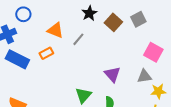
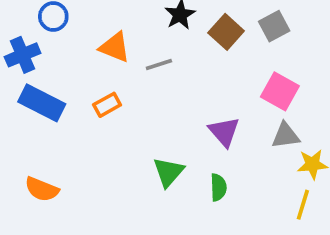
gray line: (78, 39) -> (159, 64), turned 32
pink square: (153, 52) -> (280, 91), moved
orange rectangle: (46, 53) -> (107, 105), moved

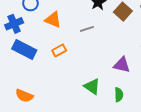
orange triangle: (115, 47) -> (53, 20), moved
purple triangle: (224, 132) -> (122, 65), turned -36
green triangle: (168, 172) -> (92, 86), turned -36

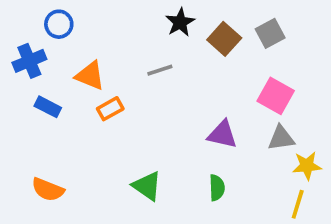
orange triangle: (53, 20) -> (90, 76), moved
blue rectangle: (24, 49) -> (48, 107), size x0.6
green triangle: (92, 86) -> (147, 186), moved

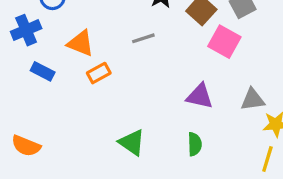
pink square: (276, 96) -> (224, 42), moved
orange semicircle: (48, 190) -> (26, 146), moved

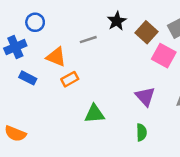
gray line: (143, 38) -> (88, 40), moved
purple triangle: (200, 96) -> (145, 96), turned 35
green triangle: (132, 142) -> (94, 114), moved, turned -40

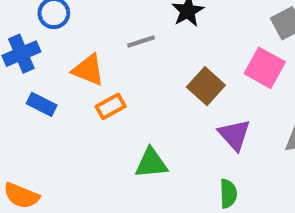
brown square: (146, 32) -> (206, 86), moved

